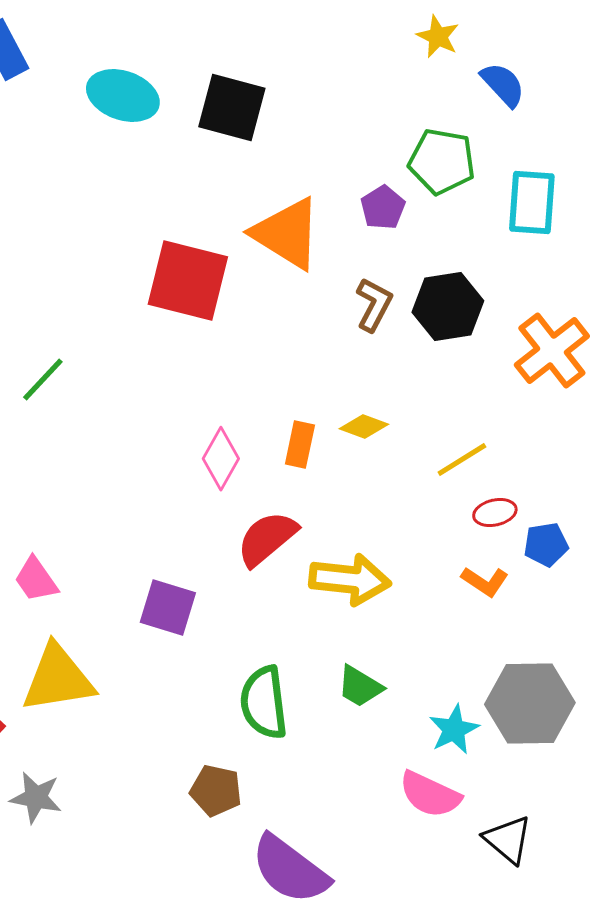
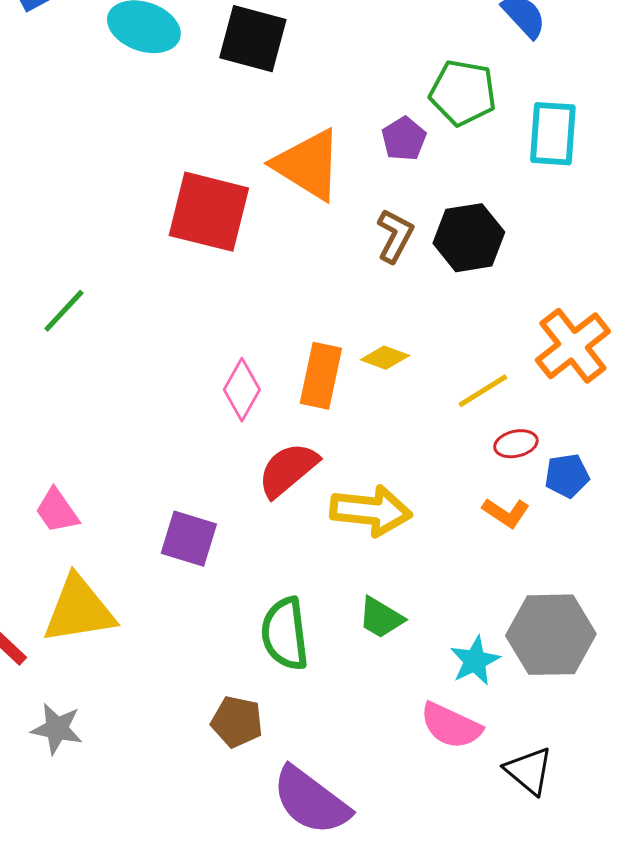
orange cross: (552, 350) -> (573, 346), moved
orange rectangle: (300, 444) -> (321, 376), size x1.4

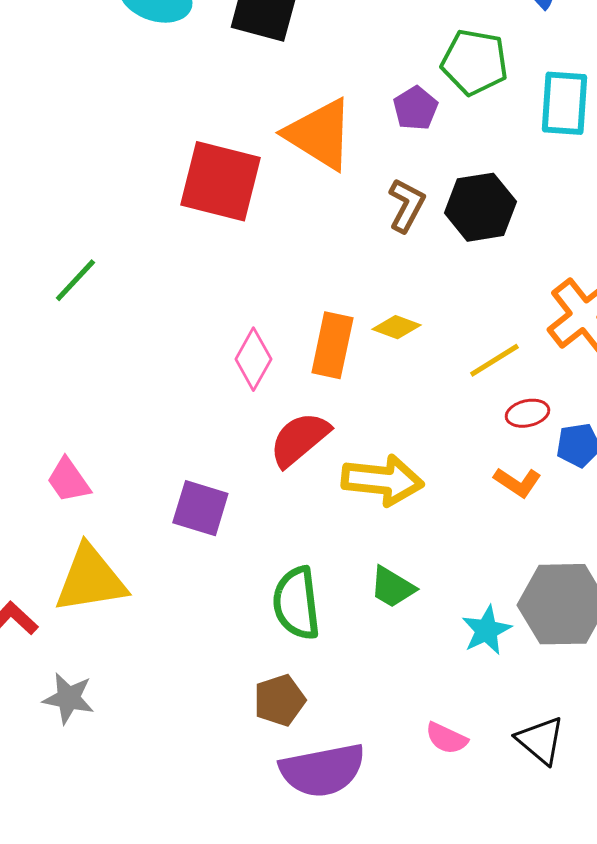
brown pentagon: (237, 722) -> (279, 700), moved, turned -30
pink semicircle: (451, 726) -> (446, 738), moved, size x0.7
purple semicircle: (311, 801) -> (322, 770), turned -48

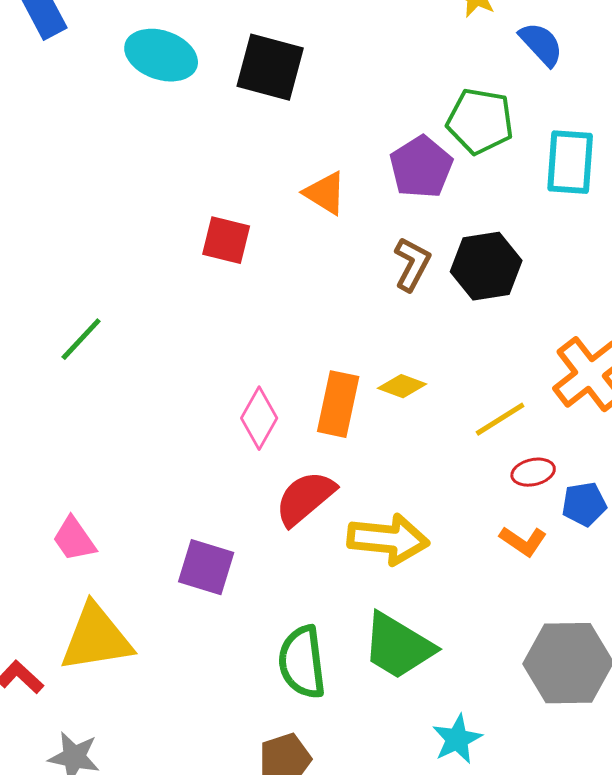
purple pentagon: (415, 108) -> (421, 167), size x1.4
orange triangle: (319, 134) -> (325, 193), size x0.6
red square: (220, 181) -> (226, 240), size x0.6
green trapezoid: (392, 587) -> (398, 646), size x1.6
cyan star: (486, 630) -> (457, 739), moved

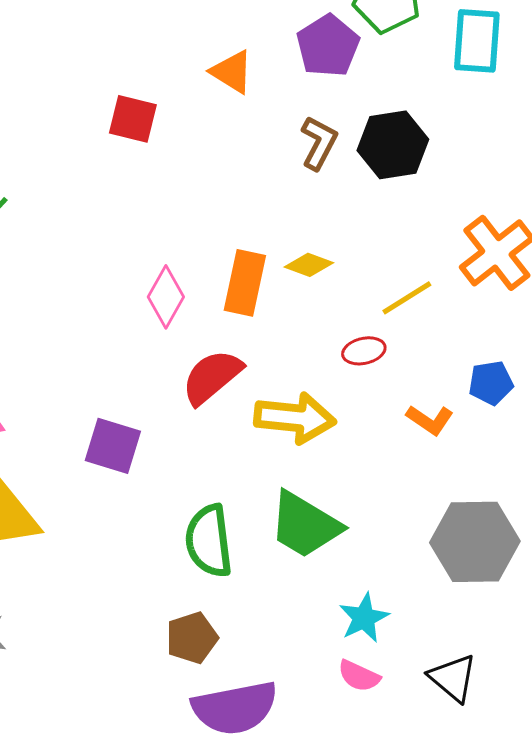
red ellipse: (533, 472) -> (364, 351), moved

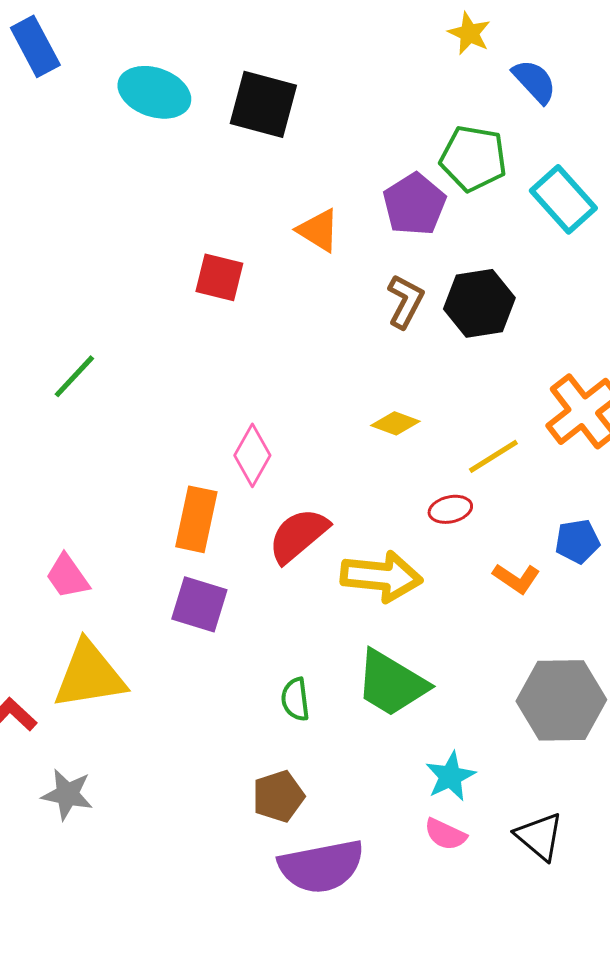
cyan rectangle: (477, 41) -> (563, 199), turned -46
orange rectangle: (245, 283) -> (196, 519), moved
green semicircle: (209, 541) -> (295, 699), size x0.6

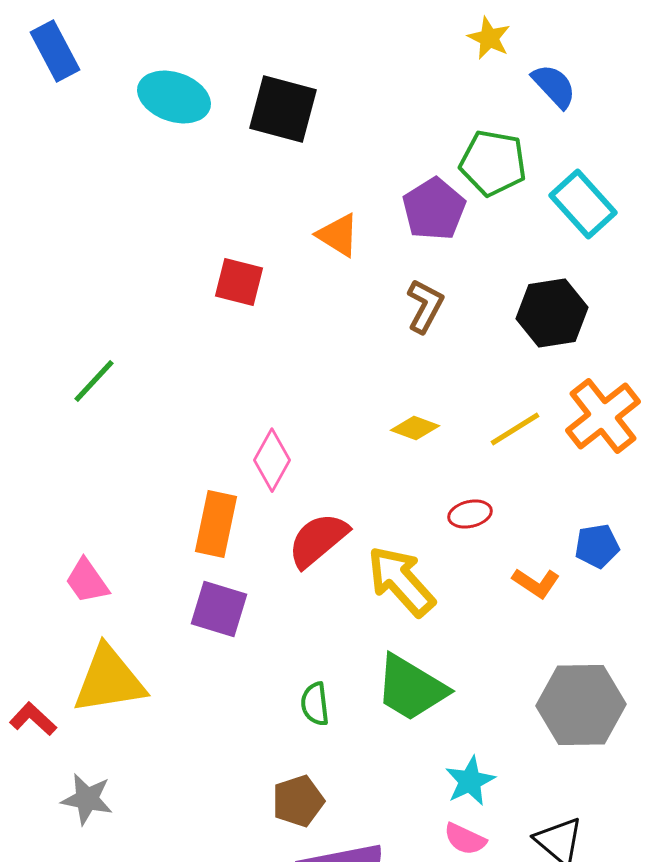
black hexagon: (479, 303) -> (552, 313), moved
yellow line: (493, 456) -> (515, 429), moved
yellow arrow: (381, 576) -> (401, 581), turned -138

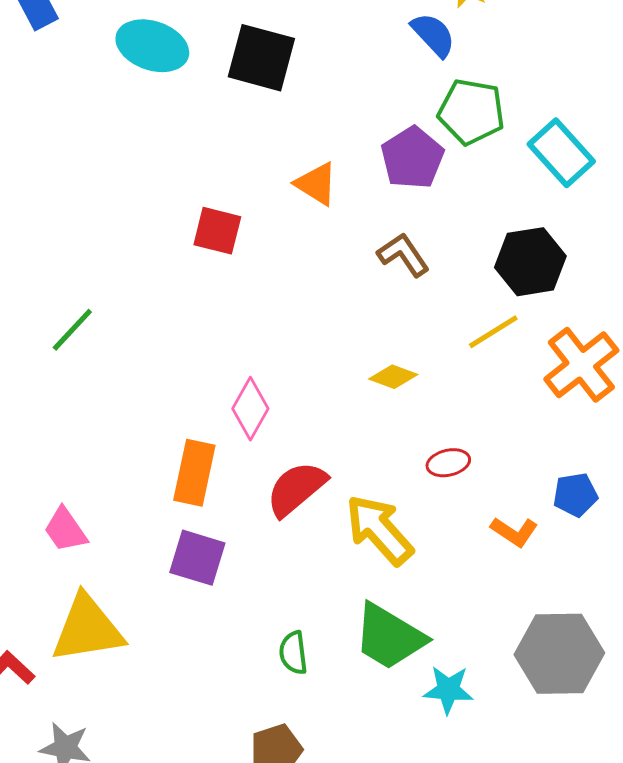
blue semicircle: (554, 86) -> (433, 35), moved
brown L-shape: (425, 306) -> (403, 255), turned -62
yellow line: (515, 429) -> (493, 332), moved
cyan star: (470, 781) -> (448, 690), moved, turned 30

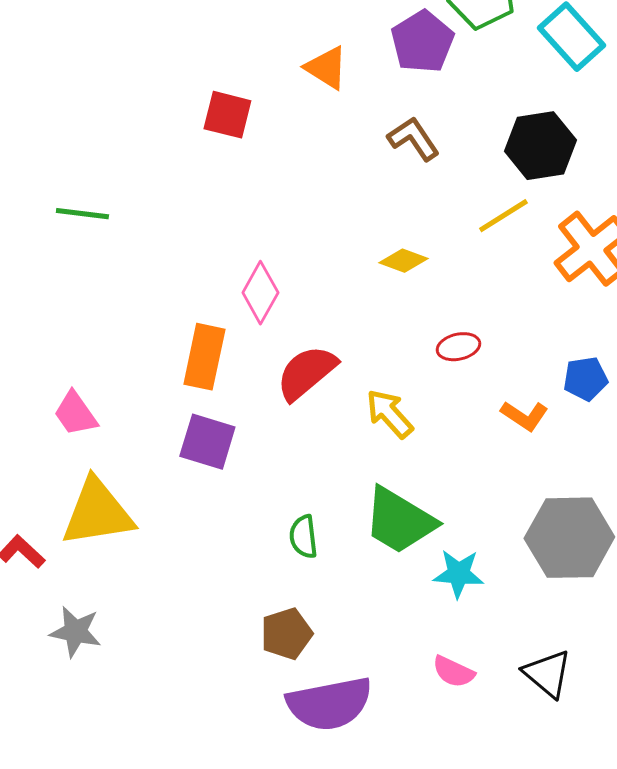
green line: (72, 330) -> (82, 214), turned 54
yellow arrow: (379, 530) -> (389, 414), size x0.7

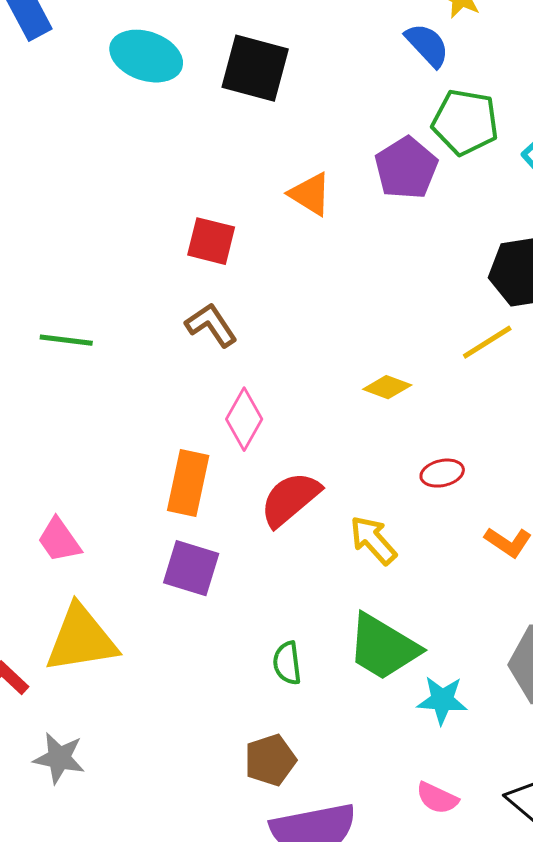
brown L-shape: (413, 139) -> (211, 325), moved

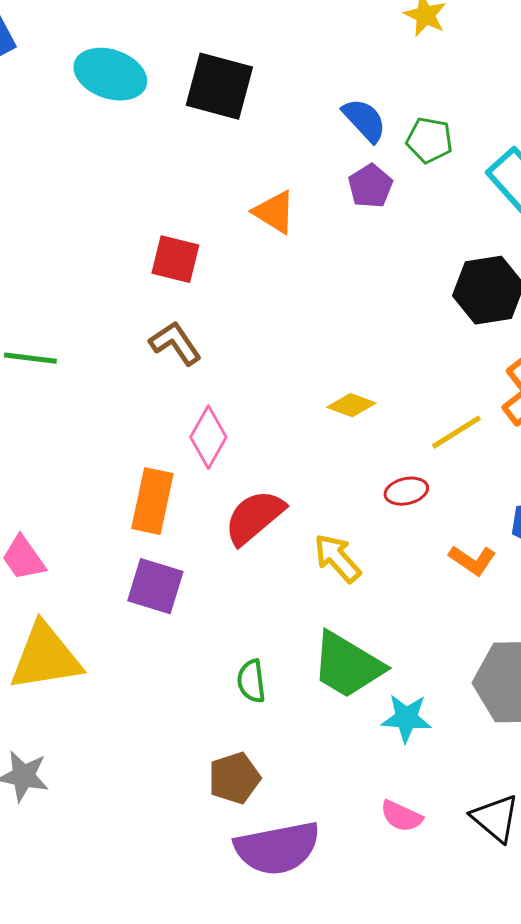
blue semicircle: (427, 45) -> (364, 120), moved
green pentagon: (465, 122) -> (429, 140), size x0.7
purple pentagon: (406, 168) -> (370, 186), size x0.7
yellow line: (487, 342) -> (456, 432), moved

